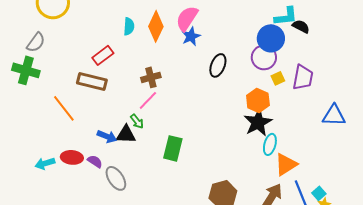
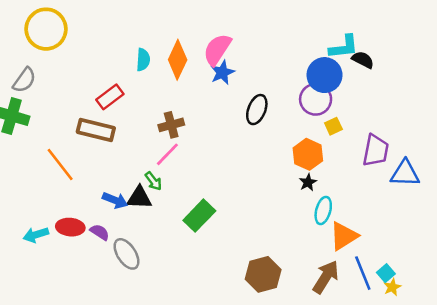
purple trapezoid: (303, 77) -> (376, 150), moved
black star: (258, 122) -> (308, 182), size x0.5
green rectangle: (173, 148) -> (199, 216), turned 30

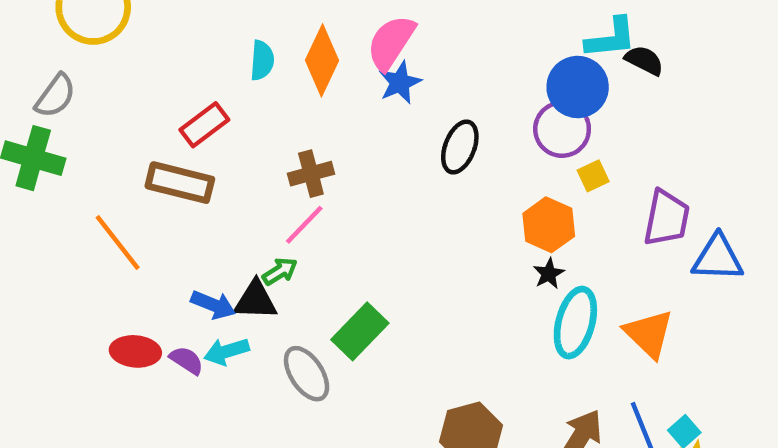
green arrow: (153, 181) -> (280, 271), turned -84
cyan ellipse: (323, 210) -> (575, 323), size x1.4
cyan arrow: (36, 235) -> (227, 351), moved
orange triangle: (344, 236) -> (649, 334), moved, turned -44
gray ellipse: (126, 254) -> (307, 374), moved

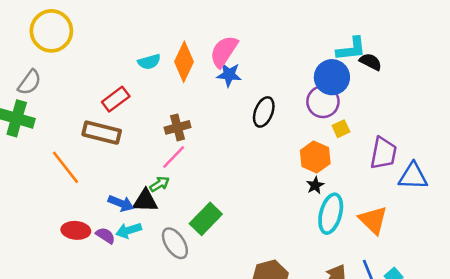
cyan semicircle: (262, 60) -> (149, 62), turned 70
blue star: (400, 83) -> (229, 75), turned 30

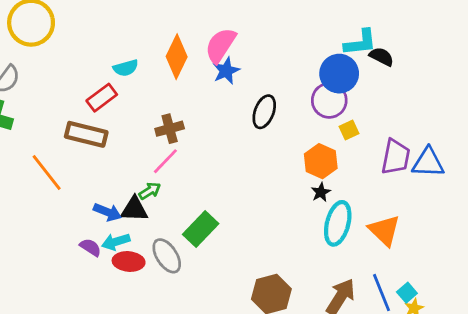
cyan semicircle: (149, 62) -> (126, 68), moved
blue star: (229, 75) -> (226, 71), turned -30
blue triangle: (413, 176) -> (428, 163), moved
red ellipse: (76, 230) -> (129, 261), moved

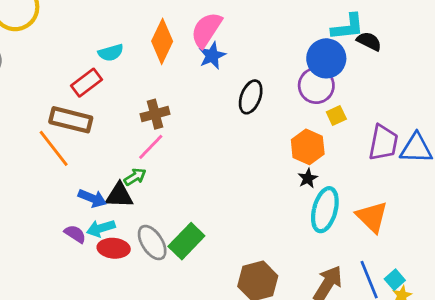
orange line: (47, 172) -> (54, 148), moved
green rectangle: (201, 229) -> (186, 241), moved

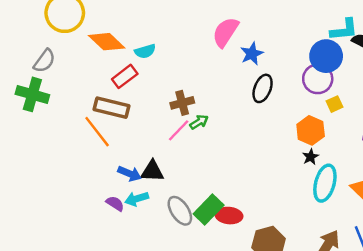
orange diamond: (162, 41) -> (107, 42), moved, turned -72
blue star: (212, 56) -> (252, 54), moved
green arrow: (135, 177) -> (199, 122), moved
red ellipse: (114, 248) -> (229, 216), moved

